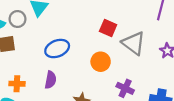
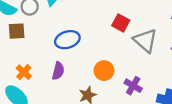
orange circle: (101, 62) -> (104, 71), moved
orange cross: (17, 84) -> (24, 72), turned 35

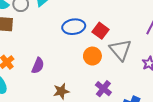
blue ellipse: (67, 40) -> (74, 27), moved
orange circle: (104, 71) -> (92, 56), moved

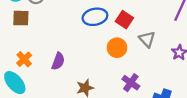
gray triangle: (120, 50) -> (147, 39), size x0.7

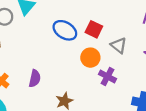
blue ellipse: (95, 17) -> (65, 30), turned 50
purple cross: (131, 83) -> (107, 76), moved

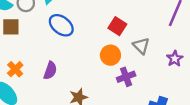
blue ellipse: (65, 30) -> (61, 25), moved
purple cross: (107, 76) -> (126, 77), turned 36

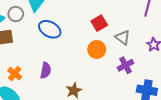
red square: (117, 26) -> (99, 23), turned 35
purple cross: (126, 77) -> (125, 65), moved

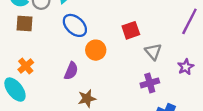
orange circle: (97, 49) -> (96, 50), moved
purple semicircle: (46, 70) -> (71, 71), moved

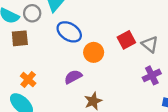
red square: (131, 30) -> (126, 40), moved
purple semicircle: (71, 71) -> (73, 77), turned -132

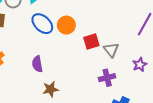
orange circle: (94, 52) -> (66, 25), moved
purple semicircle: (73, 77) -> (37, 64), turned -84

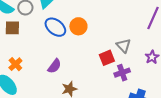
red square: (91, 41) -> (107, 58), moved
purple semicircle: (37, 64) -> (54, 66), turned -126

